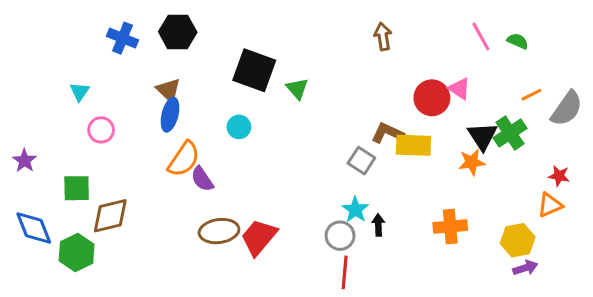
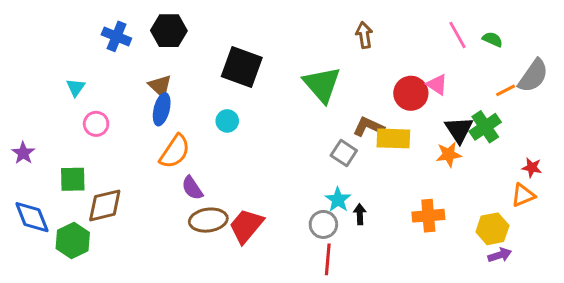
green triangle: (297, 89) -> (322, 85), moved, size x1.8
gray semicircle: (567, 109) -> (533, 76), moved
purple semicircle: (202, 179) -> (192, 188), moved

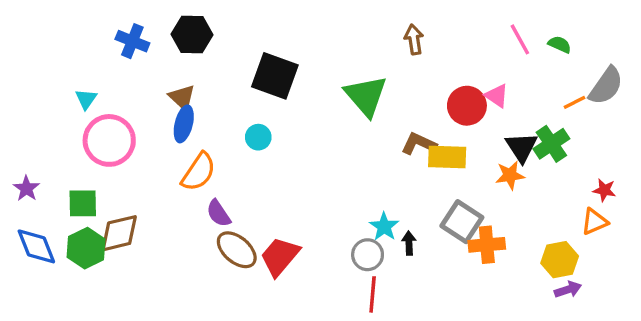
pink circle: (96, 124) -> (109, 140), size x1.8
purple star: (23, 153) -> (26, 188), moved
gray square: (344, 153) -> (462, 222), moved, size x1.4
brown ellipse: (208, 220) -> (237, 250), turned 48
green hexagon: (73, 240) -> (86, 248), moved

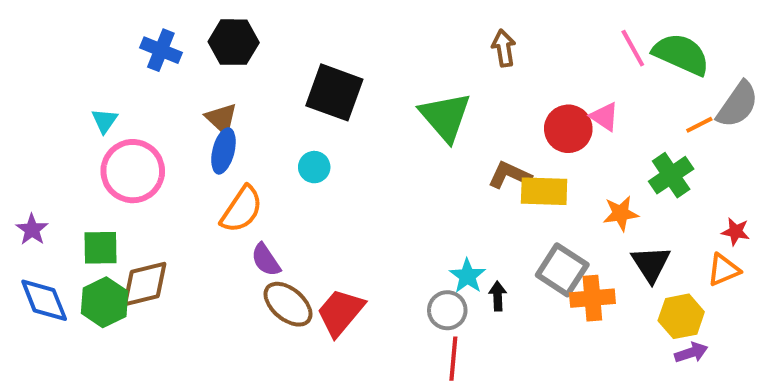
green semicircle: (560, 44) -> (681, 54), size x2.0
black triangle: (522, 147) -> (651, 264), moved

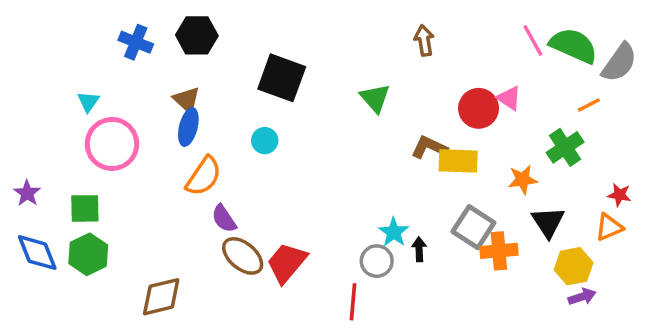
gray semicircle: (738, 105) -> (619, 63), moved
green triangle: (445, 117) -> (375, 98), size x0.7
brown diamond: (145, 284) -> (161, 297), moved
red line: (453, 359) -> (353, 302), moved

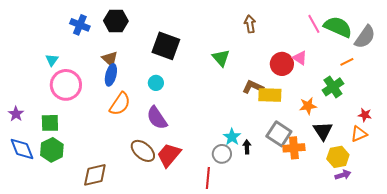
purple semicircle: (224, 219) -> (157, 118), moved, size x1.4

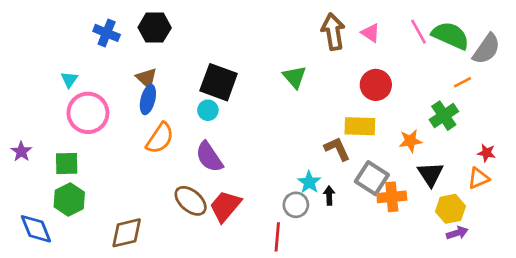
brown arrow: (250, 24) -> (333, 32), size x1.5
black square: (166, 46) -> (219, 82), moved
pink triangle: (300, 58) -> (371, 33), moved
brown L-shape: (253, 87) -> (337, 149), moved, turned 40
blue diamond: (22, 149) -> (36, 229), moved

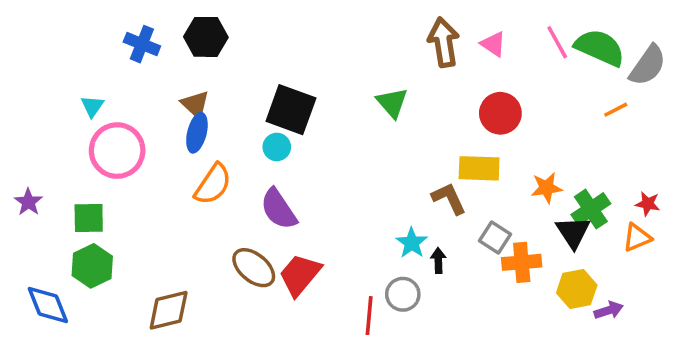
green cross: (444, 116) -> (591, 209), moved
gray square: (372, 178) -> (495, 237), size x0.7
gray circle: (296, 205) -> (403, 294), moved
yellow hexagon: (450, 209) -> (577, 289), moved

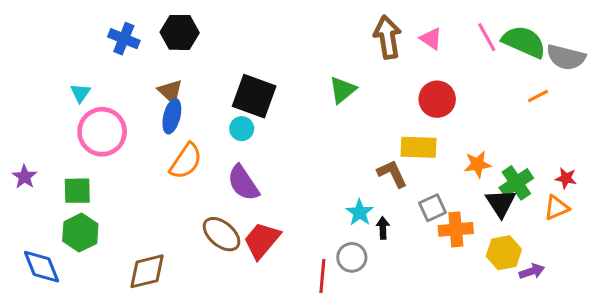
gray semicircle: (648, 65) -> (566, 57), turned 69
green triangle: (392, 103) -> (343, 90), turned 32
gray square: (495, 237) -> (433, 208), turned 32

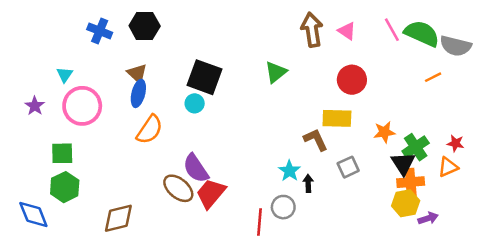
purple star: (24, 177) -> (35, 106), moved
purple semicircle: (243, 183) -> (196, 168), moved
orange cross: (456, 229) -> (411, 182), moved

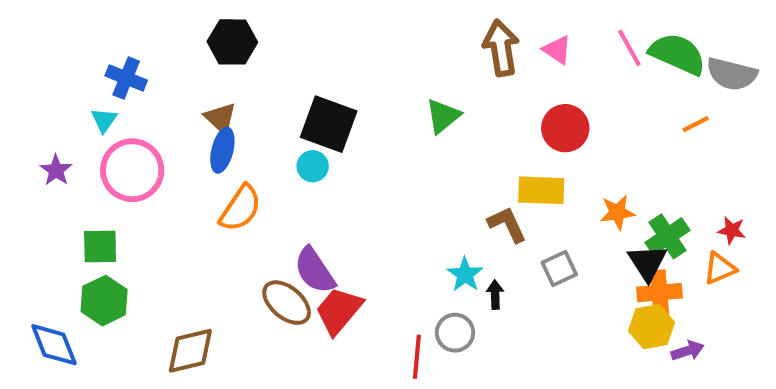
blue cross: (100, 31) -> (126, 78), moved

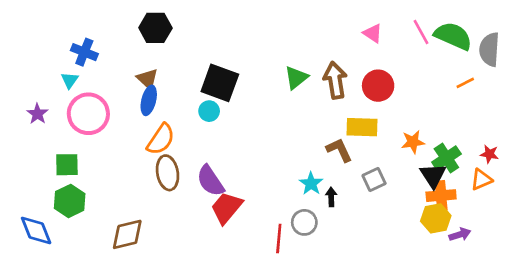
brown arrow: (501, 48) -> (335, 80), moved
gray semicircle: (732, 74) -> (489, 49), turned 80
brown ellipse: (287, 303) -> (168, 173), moved, turned 40

